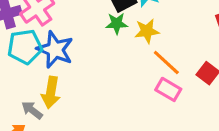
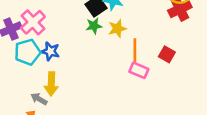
blue star: (55, 50) -> (50, 51), size x0.7
orange line: (166, 63) -> (135, 50), turned 55

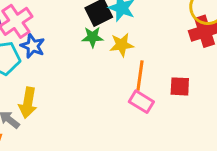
blue star: (50, 51) -> (33, 46), moved
red square: (167, 54) -> (180, 86), turned -35

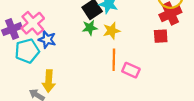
orange line: (140, 76) -> (114, 60), moved
red square: (180, 86) -> (161, 36), moved

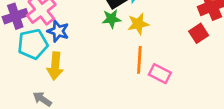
red square: (161, 36) -> (199, 33), turned -32
yellow arrow: (49, 81) -> (55, 66), moved

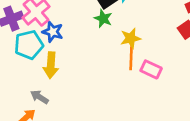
green star: (111, 19) -> (103, 19), turned 30
yellow star: (138, 24) -> (131, 38), moved

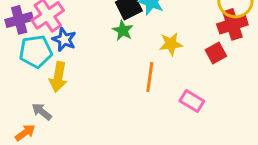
yellow star: (131, 38) -> (171, 44), moved
pink rectangle: (151, 69) -> (192, 101), moved

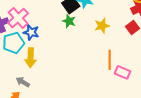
orange line: (150, 77) -> (110, 60), moved
pink rectangle: (192, 101) -> (122, 72), moved

